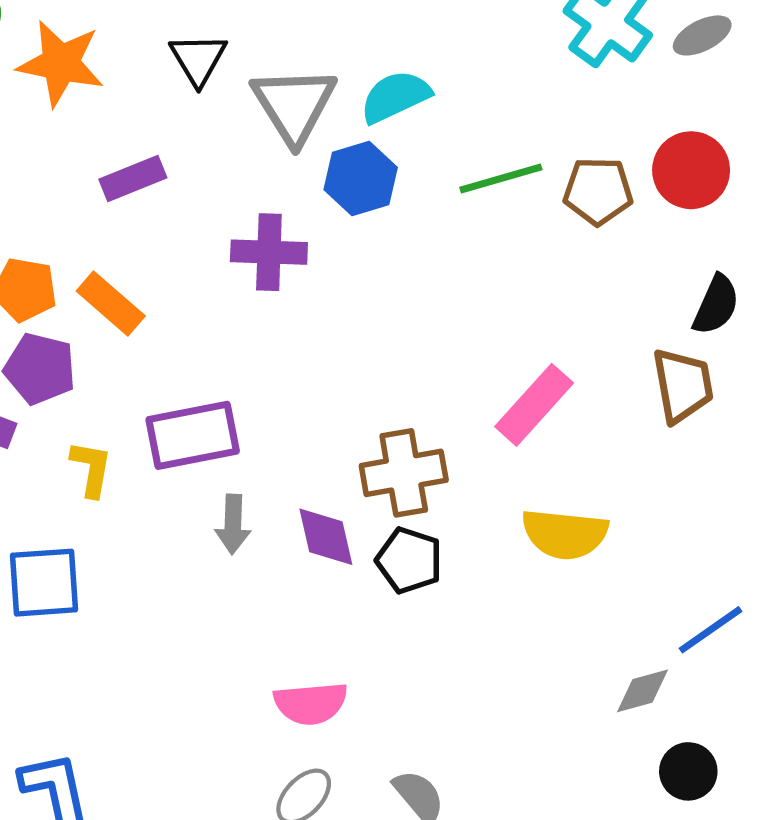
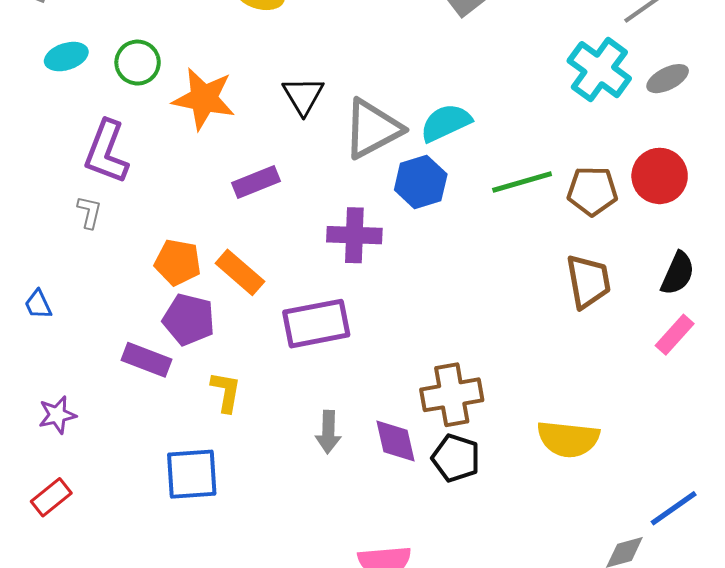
gray triangle: (294, 105) -> (372, 129), turned 34
brown trapezoid: (683, 385) -> (588, 281), moved
pink rectangle: (534, 405) -> (675, 335), moved, size x0.7
purple rectangle: (193, 435) -> (316, 324), moved

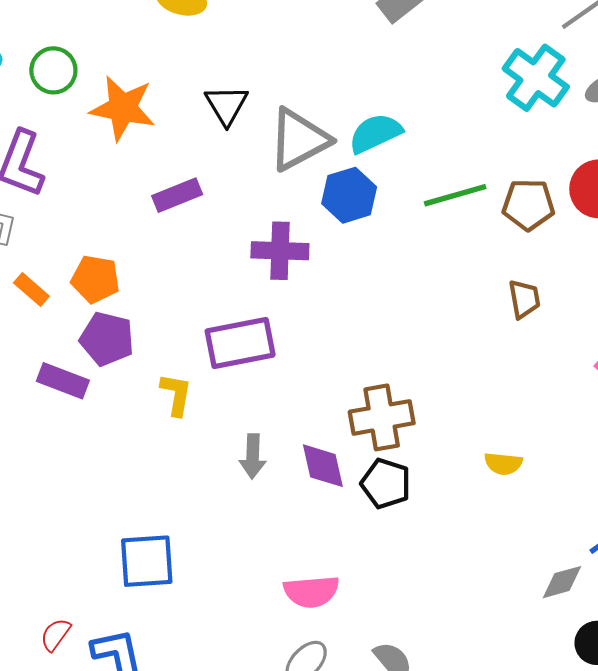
orange rectangle: (240, 272) -> (31, 290), moved, size x0.7
brown trapezoid: (588, 281) -> (524, 299), size x0.7
yellow L-shape: (226, 392) -> (176, 394), moved
yellow semicircle: (568, 439) -> (503, 464), size x0.6
blue square: (192, 474) -> (147, 561), moved

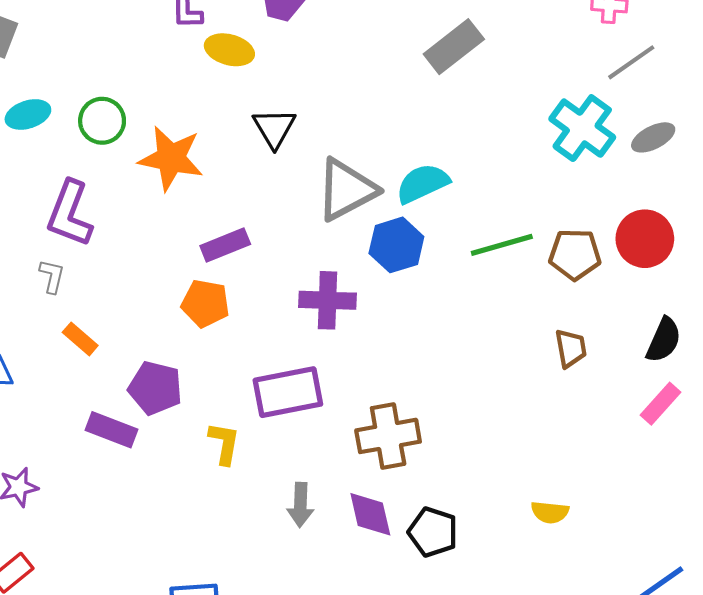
black triangle: (226, 105) -> (274, 128), moved
orange pentagon: (95, 279) -> (205, 303), moved
brown cross: (382, 417) -> (388, 436), moved

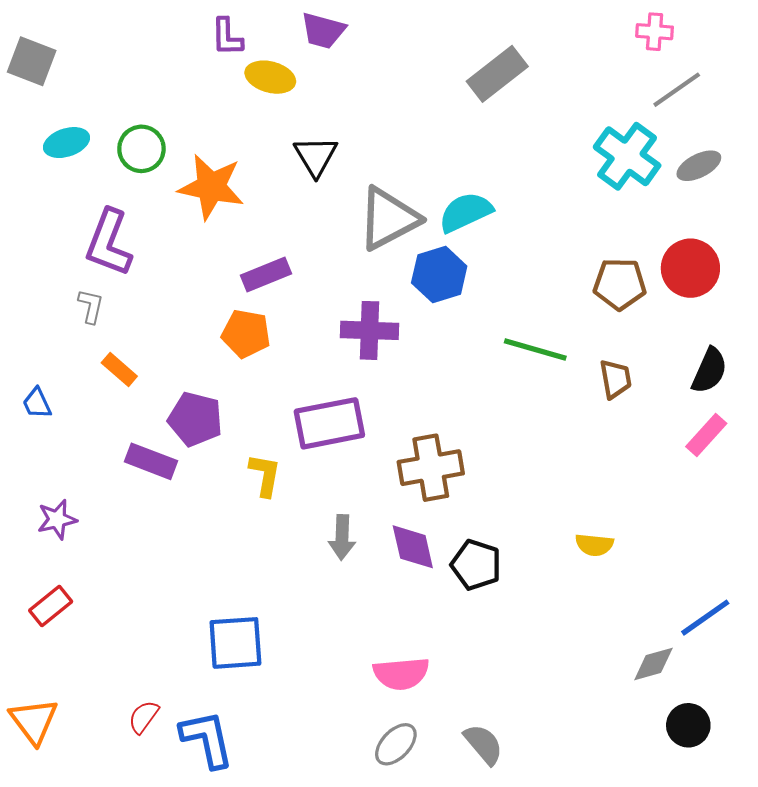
green line: (502, 245) -> (535, 349), moved, turned 32

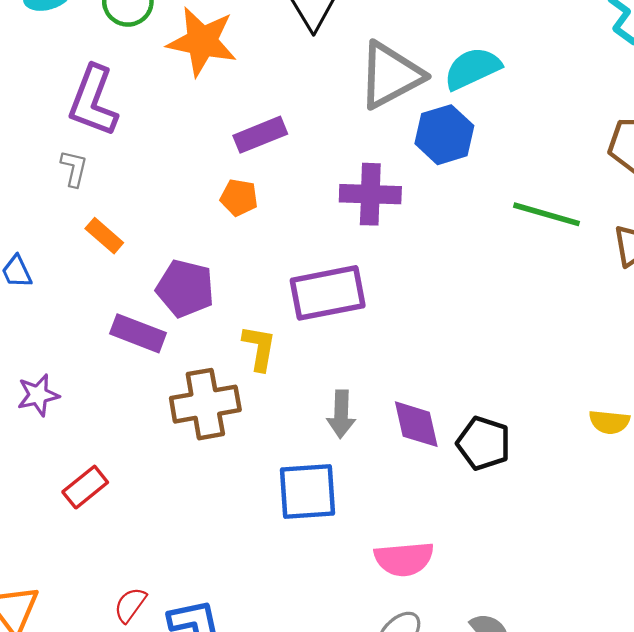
orange pentagon: (246, 334) -> (239, 198), size x0.7
brown cross: (431, 468) -> (205, 404), moved
red rectangle: (51, 606) -> (85, 487), moved
blue square: (235, 643) -> (307, 492), moved

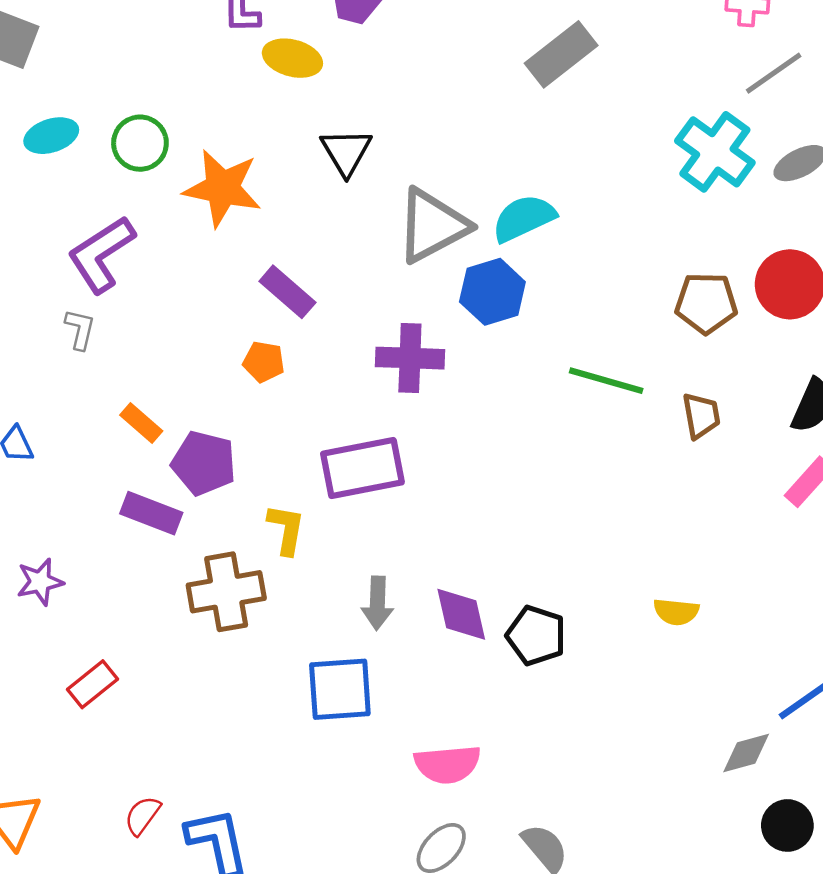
purple L-shape: (93, 101) -> (101, 254), turned 36
purple rectangle: (260, 135) -> (287, 292), turned 63
orange rectangle: (104, 236) -> (141, 423), moved

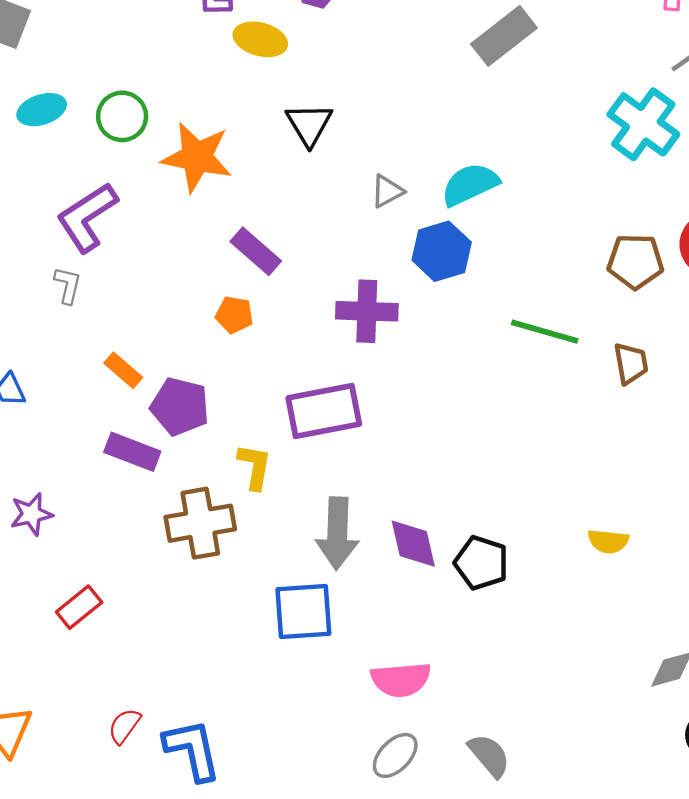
gray triangle: (432, 226) -> (387, 191), size x0.5
gray arrow: (377, 603) -> (337, 533), size x1.5

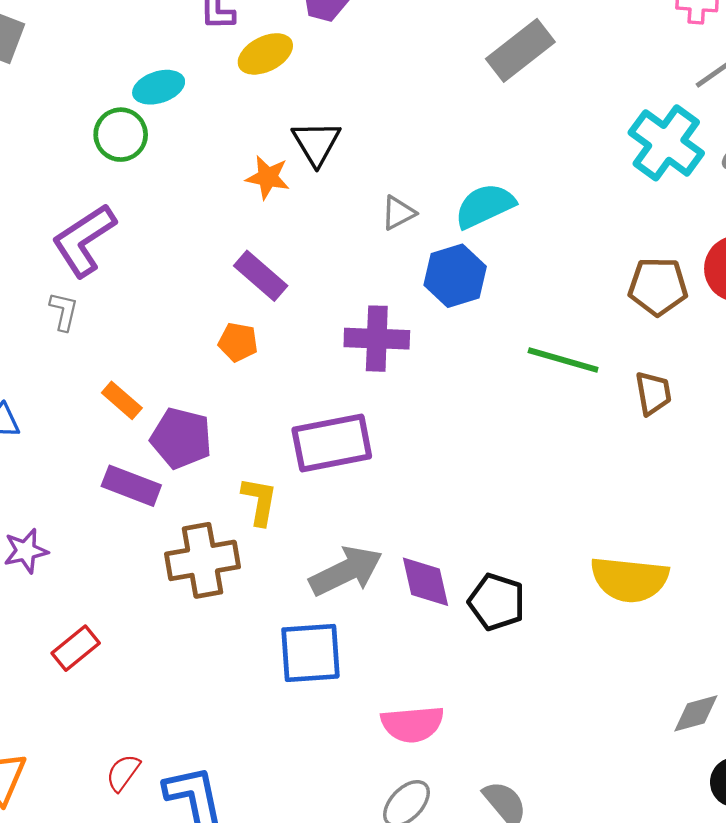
yellow ellipse: (260, 39) -> (265, 54), turned -42
cyan ellipse: (42, 110) -> (159, 87), moved
orange star: (197, 157) -> (268, 177), moved, size x0.6
gray arrow: (337, 533) -> (346, 571), turned -118
yellow semicircle: (608, 541) -> (629, 579), size x1.8

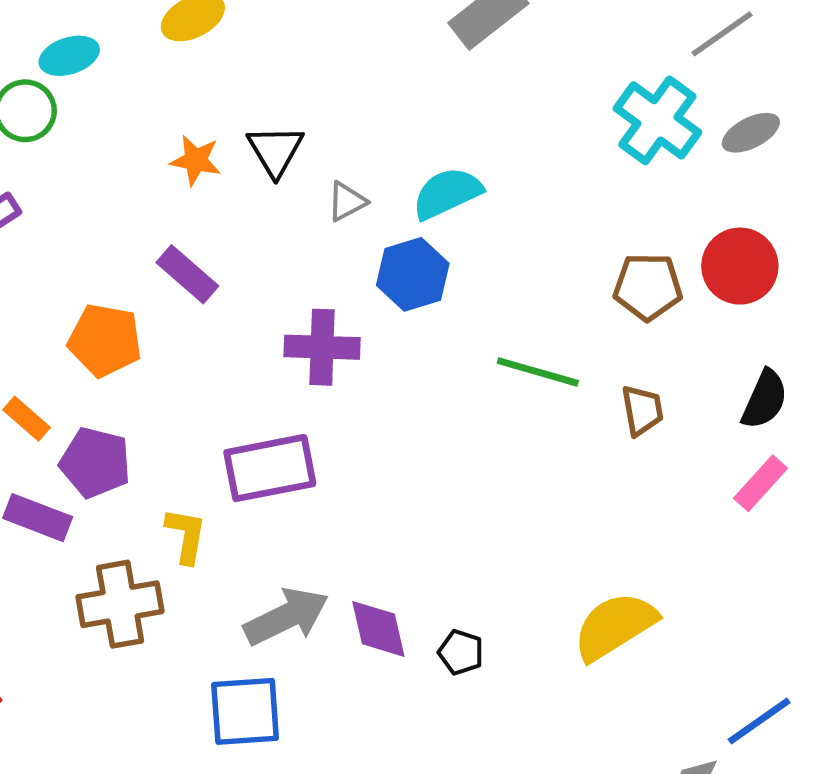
black triangle: (316, 143) -> (275, 151), moved
orange pentagon: (238, 342) -> (105, 340), moved, size x1.6
yellow semicircle: (629, 579) -> (615, 626), turned 142
black pentagon: (497, 602) -> (461, 652), size x0.7

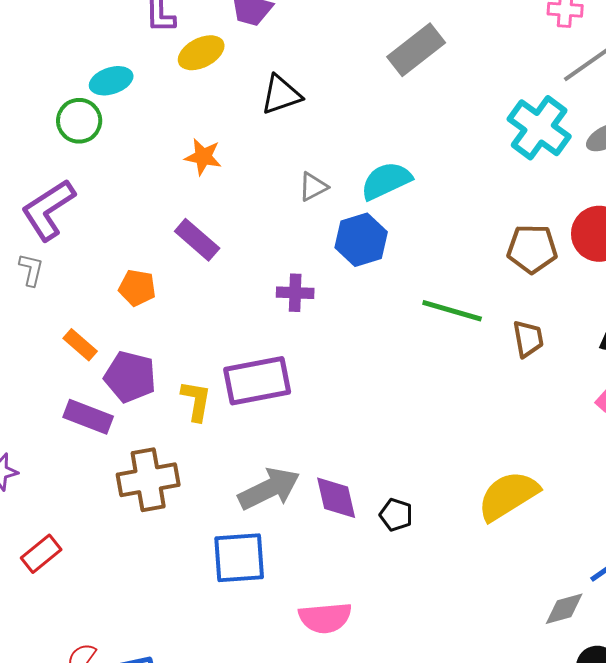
black triangle: (275, 151) -> (281, 95), moved, turned 42
orange pentagon: (105, 340) -> (137, 288), size x0.7
purple cross: (322, 347) -> (295, 293), size x0.7
yellow L-shape: (186, 535) -> (196, 401), moved

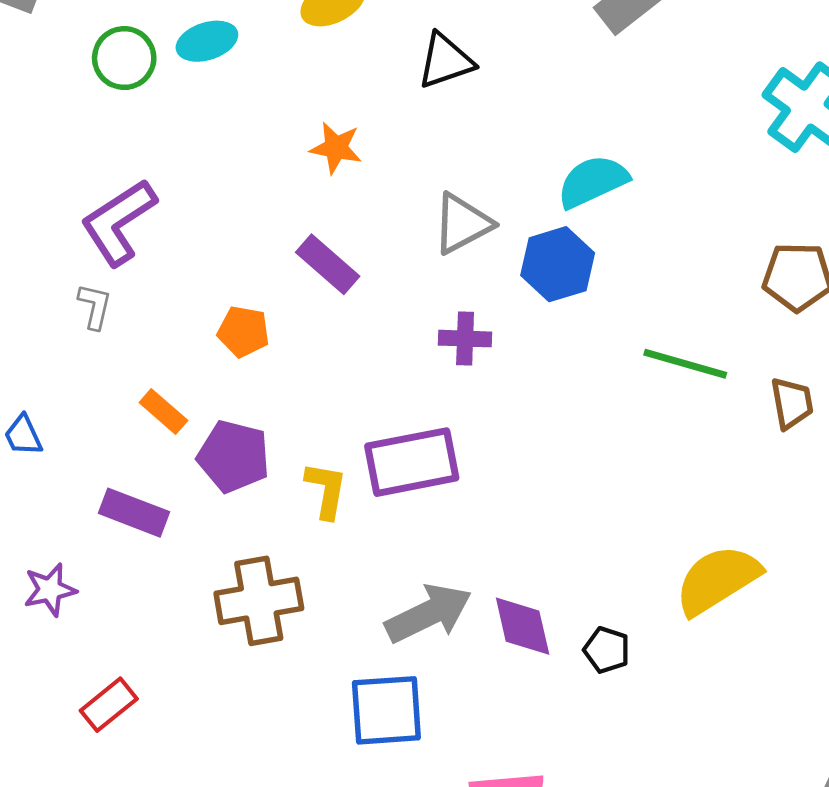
green circle: (79, 121) -> (124, 58), moved
gray triangle: (313, 187) -> (462, 224), moved, size x1.5
purple rectangle: (88, 417) -> (134, 513), moved
yellow semicircle: (508, 496) -> (718, 580), moved

